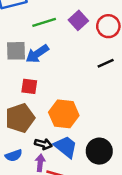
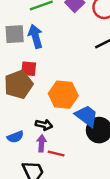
blue arrow: (37, 54) -> (35, 36), turned 110
brown pentagon: (20, 118) -> (18, 84), moved
blue trapezoid: (66, 147) -> (86, 116), moved

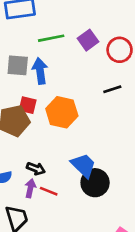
orange hexagon: (63, 95) -> (62, 112), moved
red line: (56, 154) -> (49, 191), moved

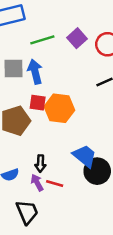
red square: (28, 105) -> (38, 103), moved
black arrow: (36, 169) -> (40, 164), turned 77
purple arrow: (30, 188) -> (37, 183), turned -35

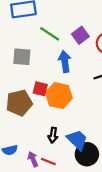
green line: (42, 40) -> (50, 34), turned 45
blue arrow: (35, 72) -> (65, 61), moved
black arrow: (40, 164) -> (53, 135), moved

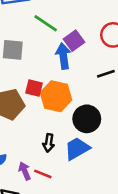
purple square: (80, 35) -> (74, 41), moved
blue trapezoid: (77, 140) -> (77, 149), turned -75
black circle: (87, 154) -> (87, 119), moved

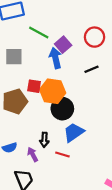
black circle: (87, 119) -> (62, 109), moved
black arrow: (49, 143) -> (44, 140), moved
red line: (43, 174) -> (62, 154), moved

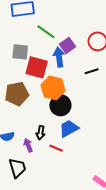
red square: (34, 86) -> (37, 67), moved, size x1.6

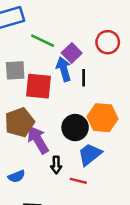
black line: (92, 71) -> (84, 78), moved, turned -64
orange hexagon: (53, 88) -> (102, 118), moved
purple arrow: (28, 145) -> (38, 140), moved, size x1.6

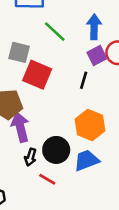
purple square: (72, 53) -> (97, 56), moved
blue arrow: (64, 69) -> (94, 27), moved
black circle: (75, 128) -> (56, 150), moved
blue trapezoid: (90, 154) -> (86, 160), moved

